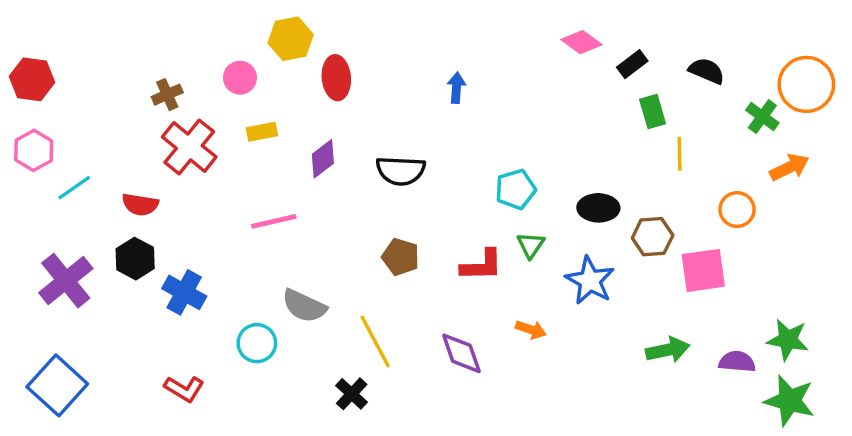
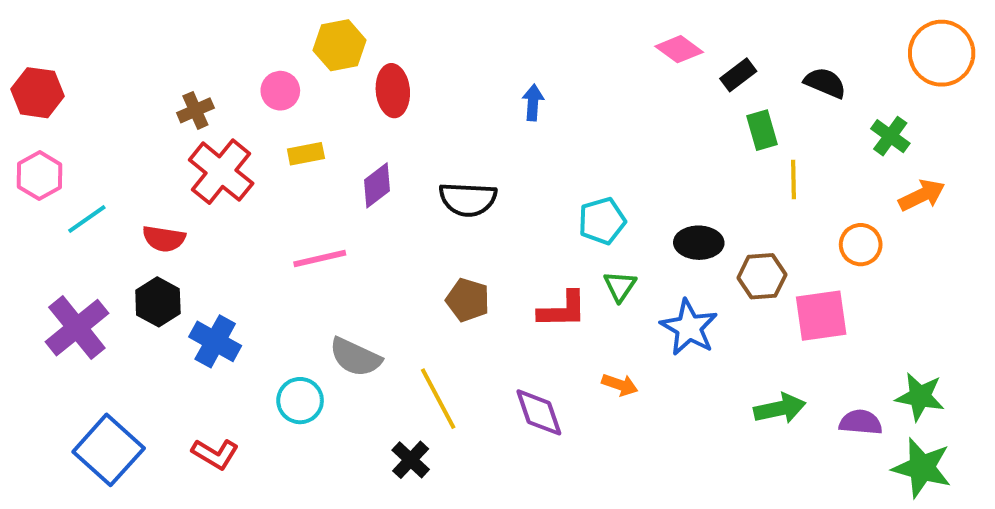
orange circle: (806, 84) -> (942, 53), moved
blue square: (57, 385) -> (109, 450), moved

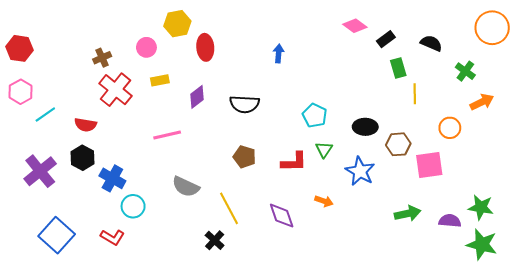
cyan pentagon: (602, 221) -> (315, 115), turned -30
cyan circle: (300, 401) -> (133, 206), moved

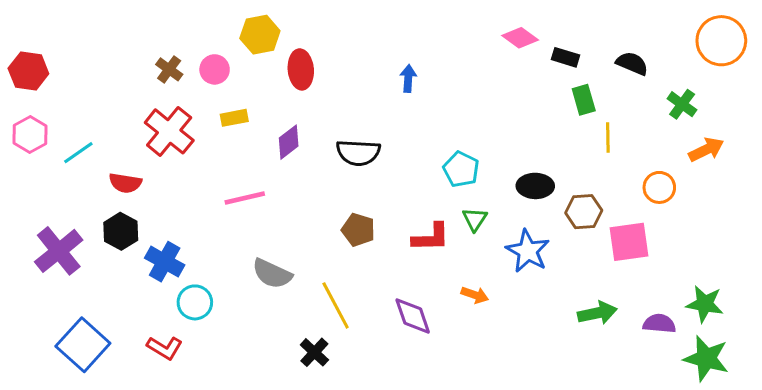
black rectangle: (386, 39) -> (566, 57), turned 54
brown cross: (102, 58) -> (169, 69), moved, turned -30
cyan line: (45, 114) -> (78, 153), moved

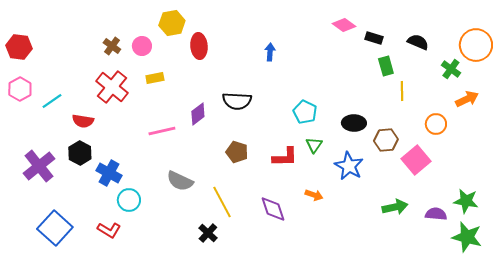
orange circle: (721, 41) -> (476, 45), moved
purple diamond: (289, 142) -> (198, 114), moved
pink square: (629, 242) -> (416, 160), turned -32

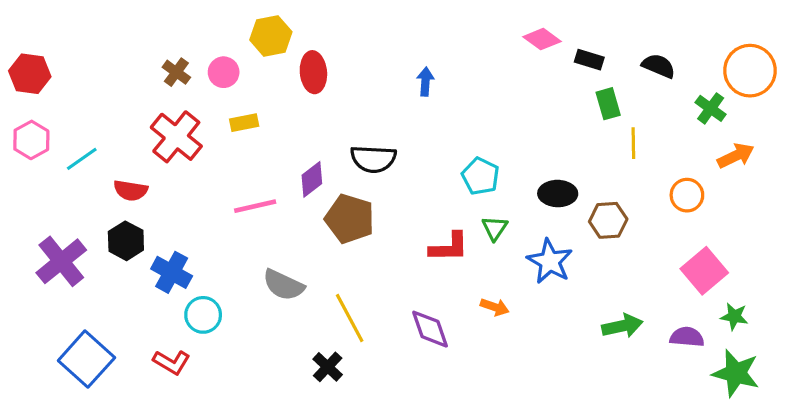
brown pentagon: (237, 152) -> (350, 219), moved, size x1.4
pink square: (416, 160) -> (704, 271), moved
green star: (466, 201) -> (734, 316), size x0.7

